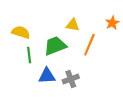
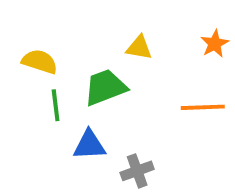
orange line: (89, 45) -> (203, 107), moved, turned 65
gray cross: (71, 79) -> (137, 171), moved

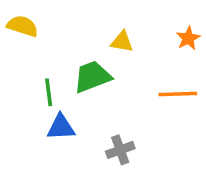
yellow semicircle: (40, 62) -> (23, 26), moved
blue triangle: (89, 145) -> (61, 127), moved

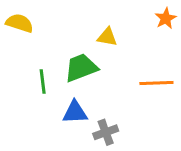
orange star: (188, 38) -> (166, 18), moved
blue triangle: (61, 127) -> (75, 112), moved

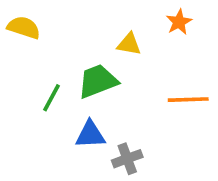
orange star: (166, 18) -> (179, 22), moved
green line: (43, 82) -> (51, 98), turned 35

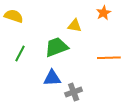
green line: (51, 98) -> (20, 53), moved

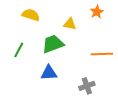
yellow semicircle: (14, 16) -> (31, 15), moved
gray cross: (74, 92) -> (87, 86), moved

